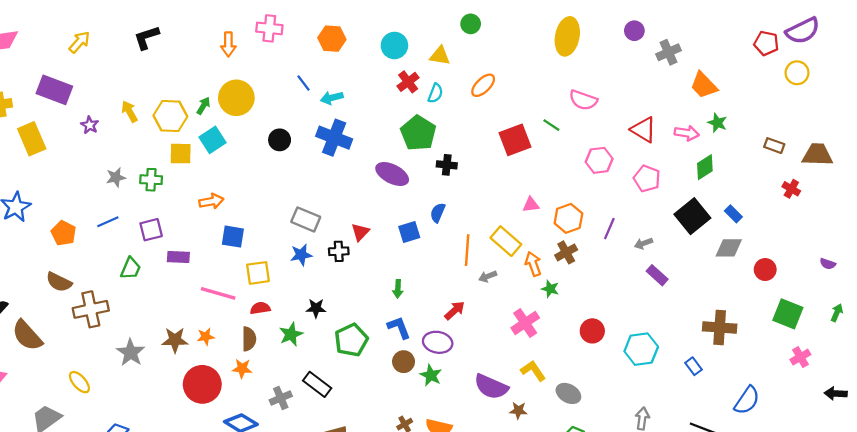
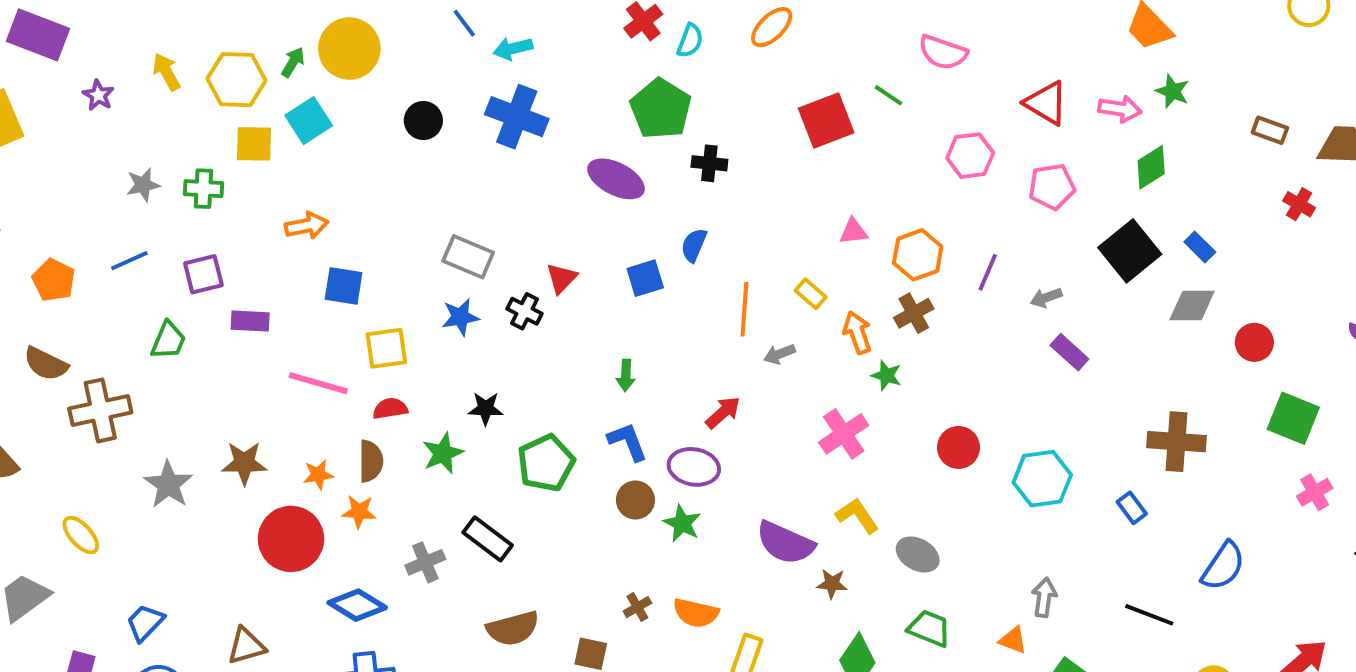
pink pentagon: (647, 179) -> (1052, 187), turned -30
yellow rectangle: (506, 241) -> (811, 294), size x0.6
black cross: (339, 251) -> (525, 311), turned 30
orange star: (206, 337) -> (318, 475), moved

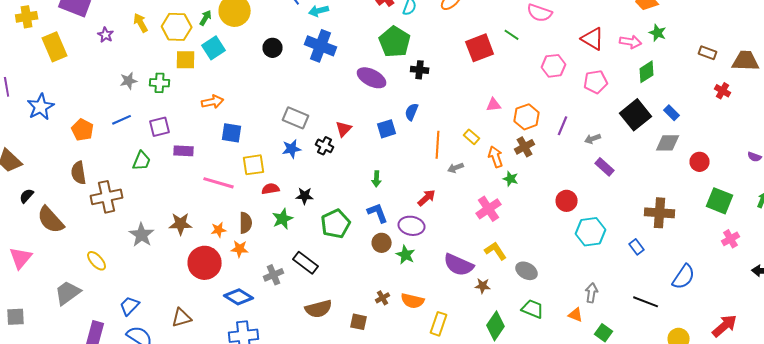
brown semicircle: (46, 364) -> (79, 173), turned 55
red semicircle: (390, 409) -> (271, 189), moved
red circle: (959, 447) -> (567, 201), moved

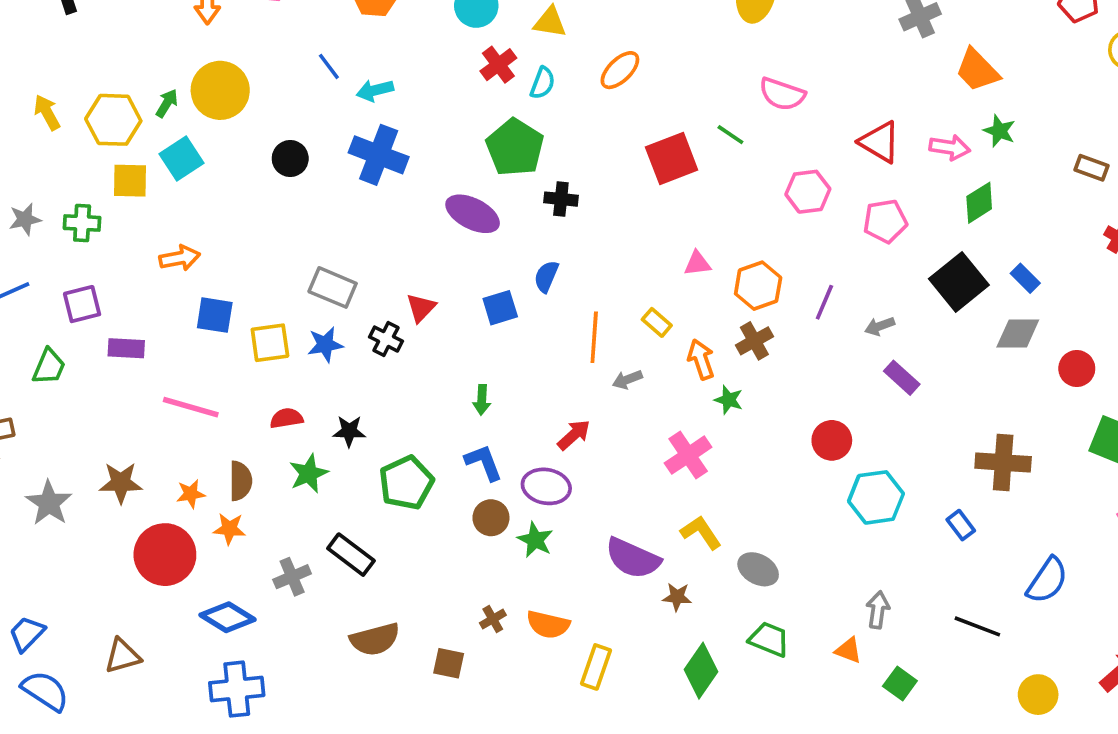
yellow square: (254, 165) -> (270, 343), moved

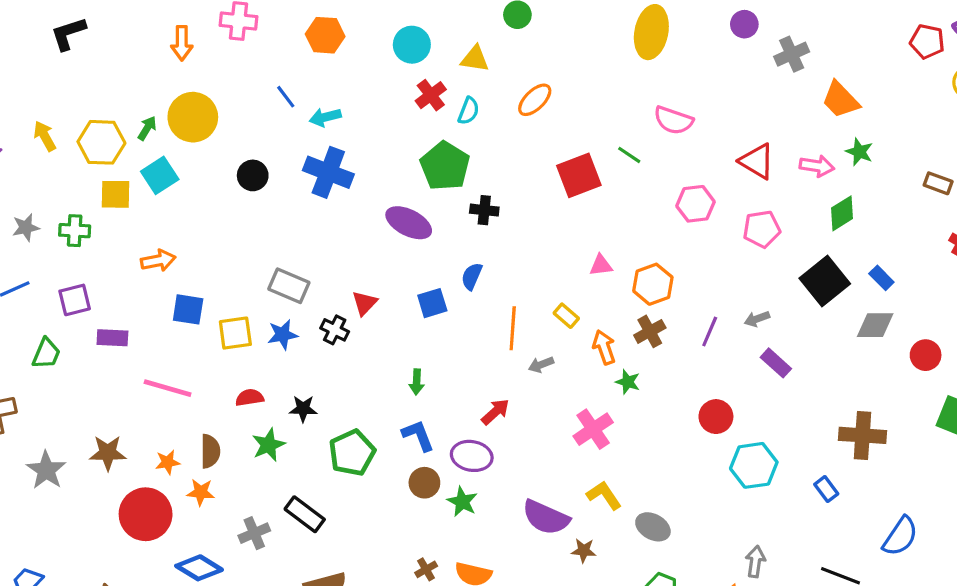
purple line: (824, 302) -> (710, 331), moved

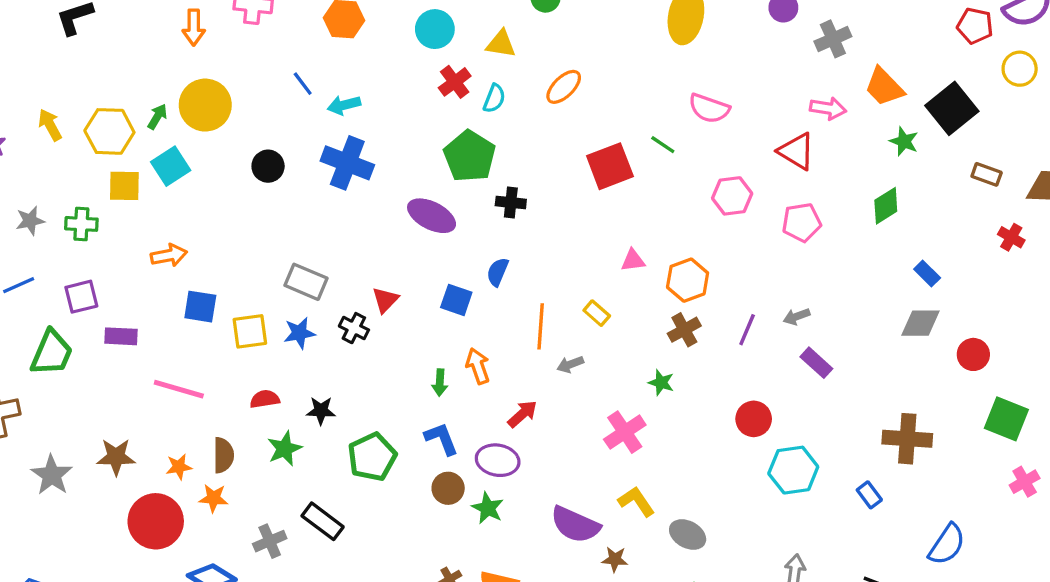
pink arrow: (817, 166) -> (828, 108), moved
black square: (825, 281) -> (952, 108), moved
blue square: (432, 303) -> (456, 300), turned 36
orange arrow: (604, 347) -> (478, 366), moved
green trapezoid: (46, 354) -> (52, 353), size x1.4

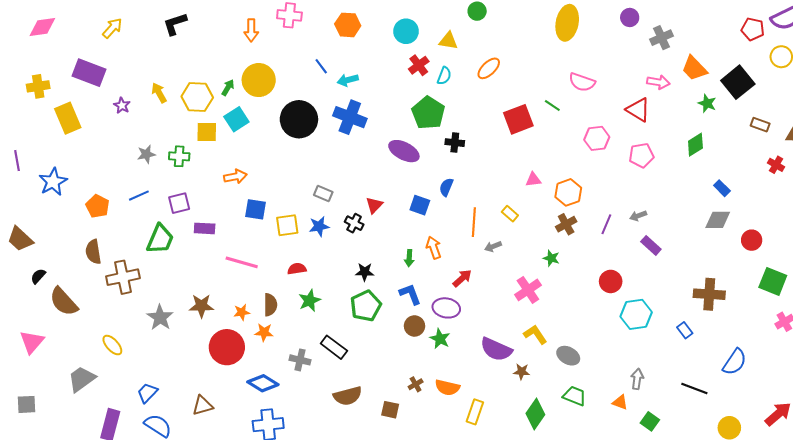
black circle: (268, 166) -> (299, 119), size x1.8
gray rectangle: (306, 282) -> (323, 193), size x0.7
black star: (321, 411) -> (365, 272), moved
gray cross: (270, 541) -> (300, 360), turned 36

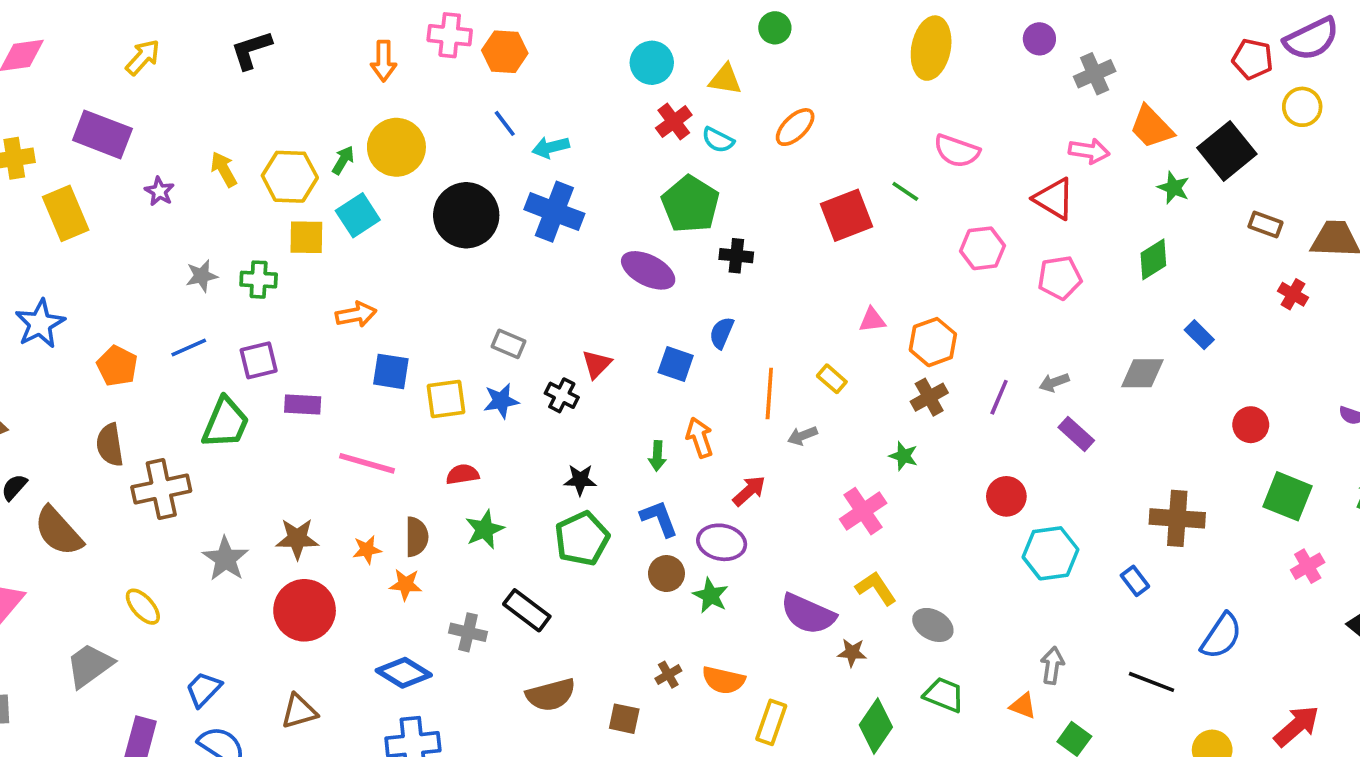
orange hexagon: (348, 25) -> (505, 52), moved
cyan semicircle: (444, 76) -> (718, 140), turned 96
gray diamond: (718, 220) -> (1142, 373), moved
red circle: (227, 347) -> (305, 610), moved

